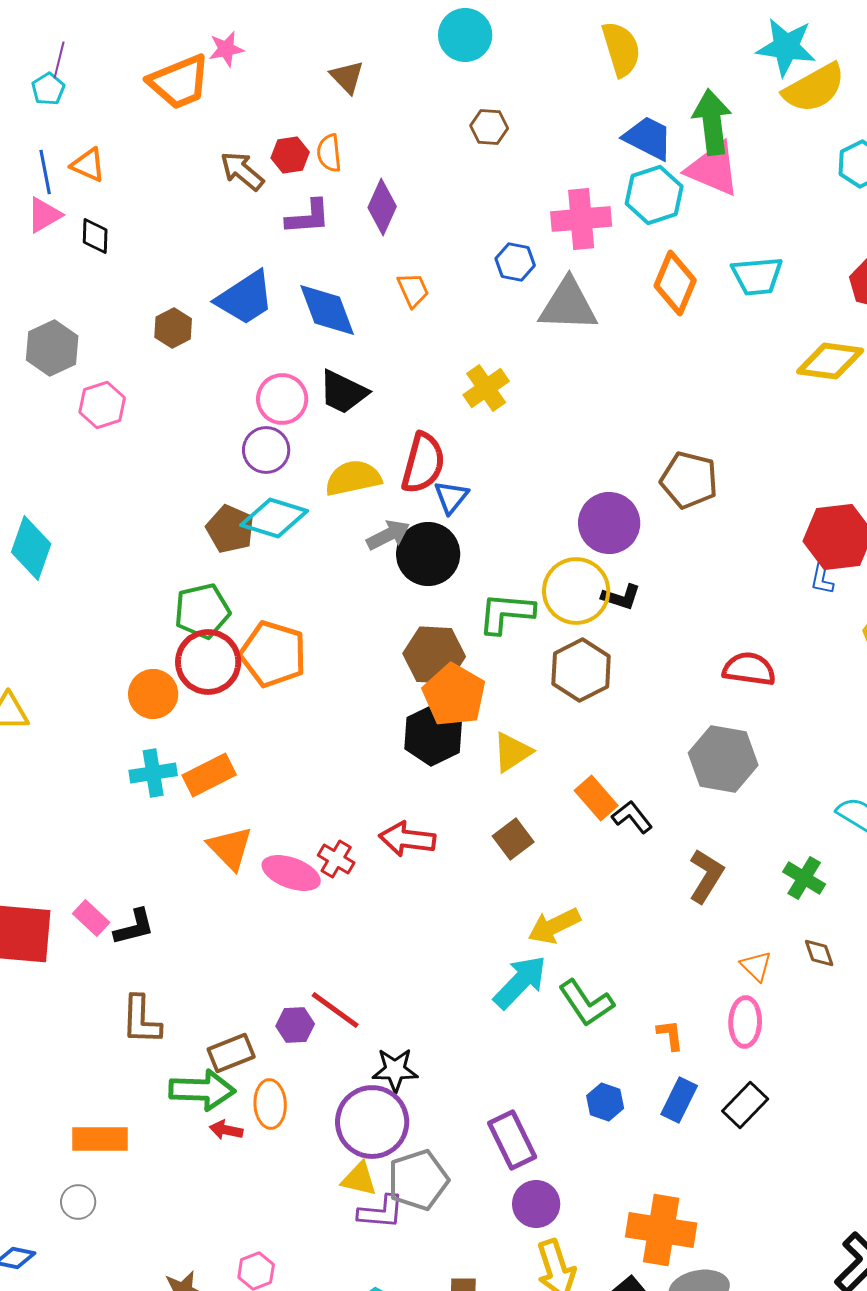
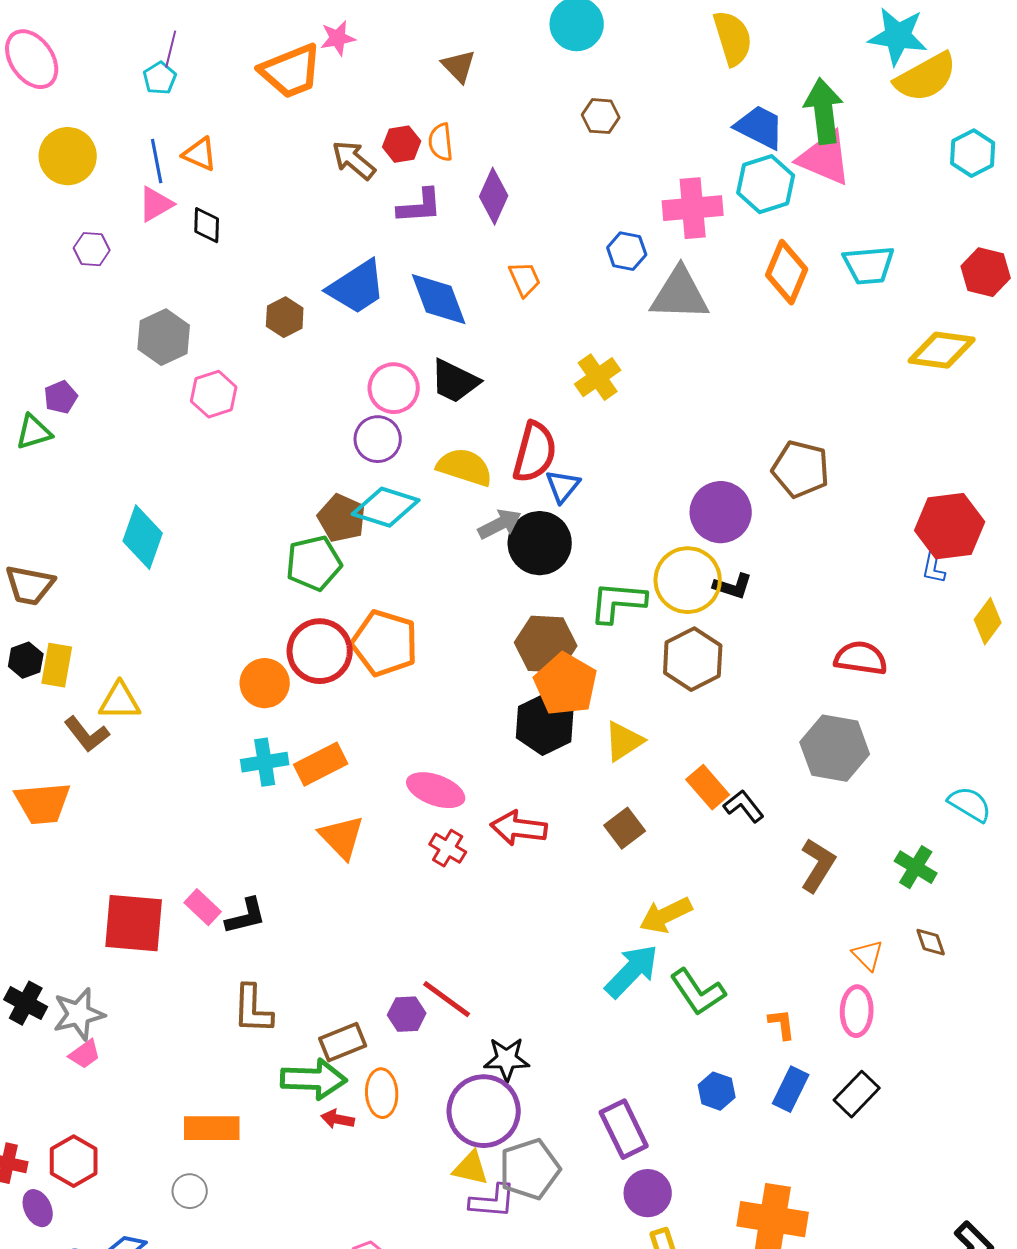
yellow semicircle: (353, 478) -> (465, 467), turned 30
green pentagon: (202, 611) -> (314, 563), moved
pink ellipse: (291, 873) -> (436, 790), moved

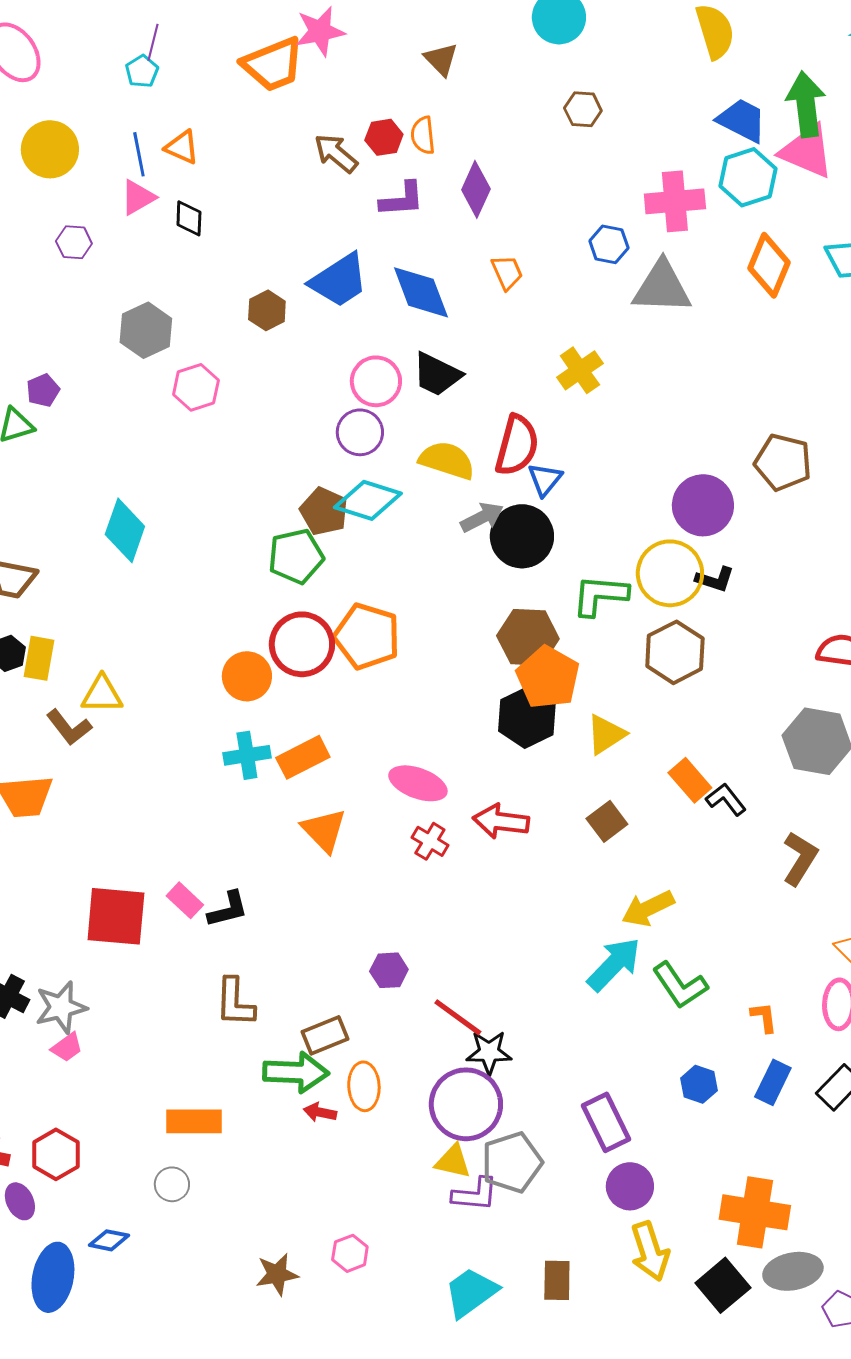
pink star: (338, 38) -> (320, 31), size x1.4
red line: (447, 999) -> (458, 1017), moved
purple hexagon: (407, 1014) -> (389, 970), moved

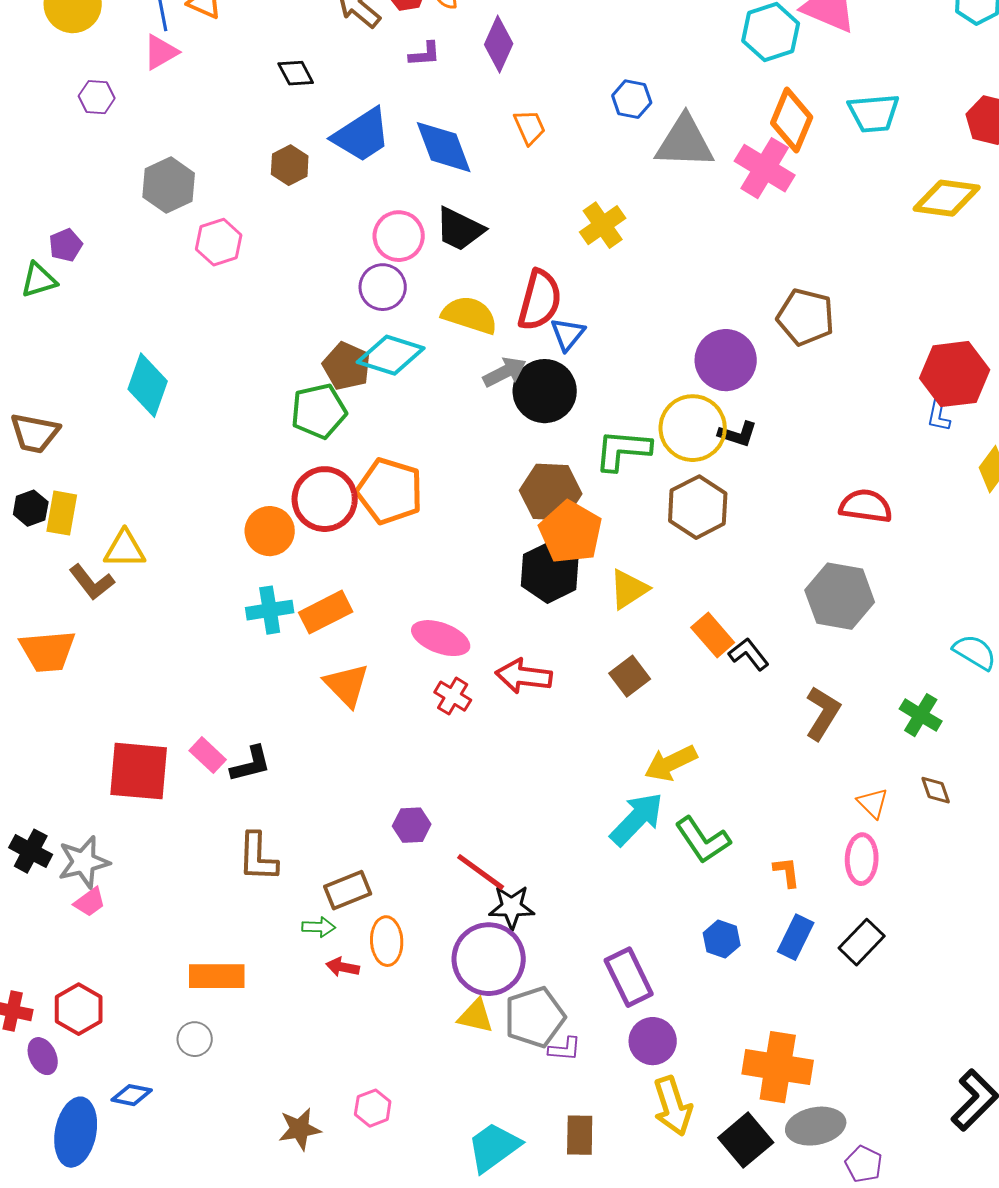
purple L-shape: (402, 199) -> (425, 54), size x0.7
pink cross: (675, 201) -> (765, 168), moved, turned 36
black diamond: (189, 218) -> (296, 73), moved, turned -30
green arrow: (296, 1072) -> (319, 927), size x0.5
purple L-shape: (475, 1194) -> (565, 1049), moved, size x0.7

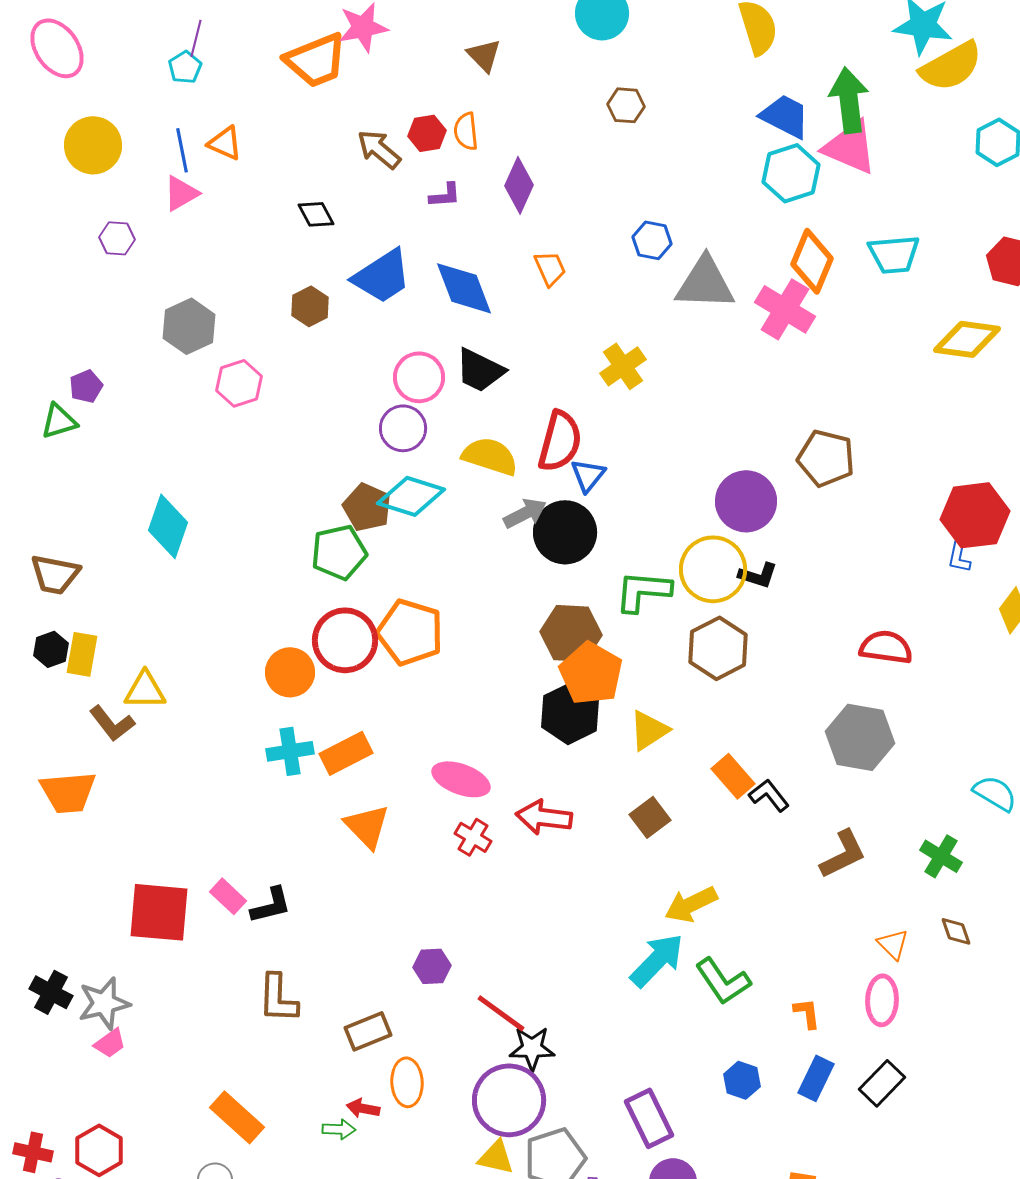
brown L-shape: (823, 713) -> (843, 854), turned 32
green arrow: (319, 927) -> (339, 1129), moved
orange rectangle: (217, 976) -> (237, 1117), turned 42

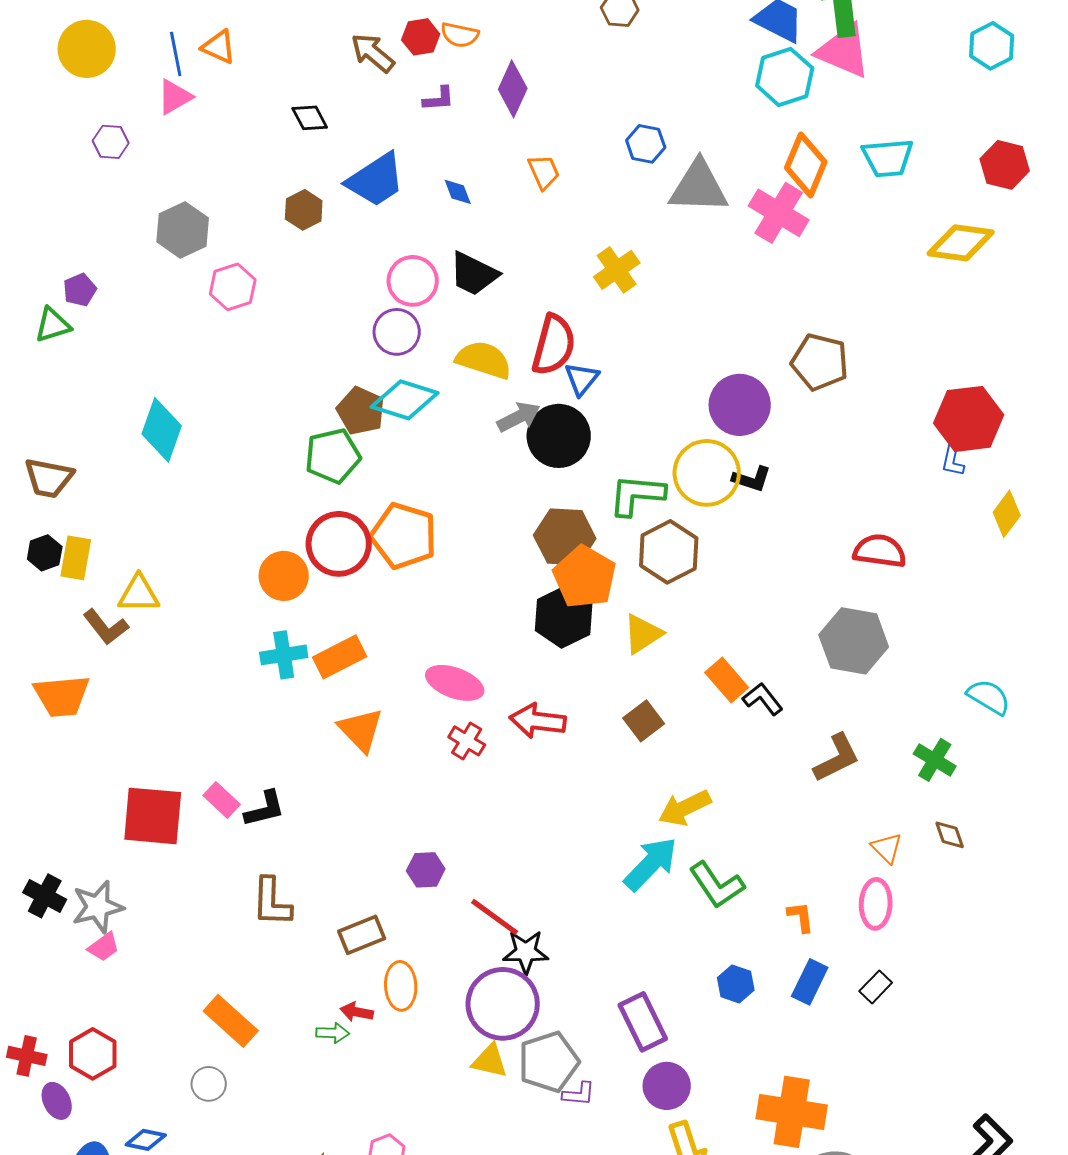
orange semicircle: (466, 131) -> (460, 35), turned -72
blue diamond: (464, 288) -> (458, 192), size x0.5
brown hexagon: (718, 648) -> (669, 552), moved
black rectangle: (882, 1083) -> (876, 987), size x0.7

